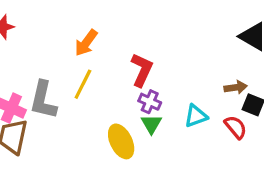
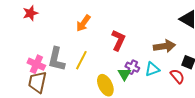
yellow line: (83, 84) -> (81, 60), moved
brown arrow: (236, 87) -> (164, 46), moved, size x1.5
purple cross: (150, 102) -> (132, 67), moved

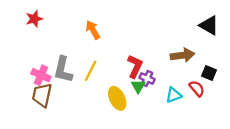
orange arrow: (83, 23) -> (93, 30), turned 114
red L-shape: (118, 40) -> (135, 66), moved
cyan triangle: (152, 69) -> (174, 95), moved

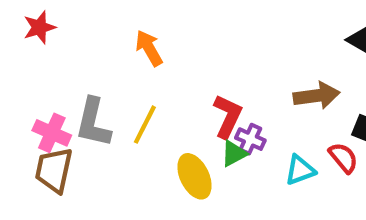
green triangle: (138, 86) -> (234, 154), turned 32

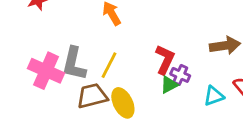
pink cross: (52, 133) -> (46, 71), size x1.4
brown trapezoid: (54, 170) -> (92, 96), moved, turned 64
yellow ellipse: (194, 176) -> (123, 103), moved

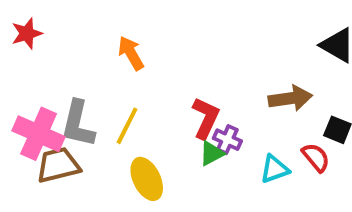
brown trapezoid: (92, 96) -> (58, 165), moved

